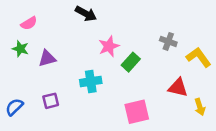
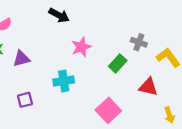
green rectangle: (131, 62) -> (118, 63), moved
yellow arrow: (200, 107) -> (169, 115), moved
pink square: (137, 112) -> (108, 110), turned -30

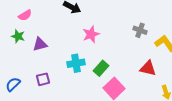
green rectangle: (118, 63) -> (101, 68), moved

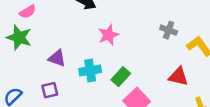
green star: (18, 36) -> (19, 37), size x1.5
purple triangle: (40, 44) -> (57, 58), moved, turned 35

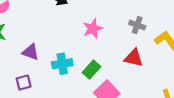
pink star: (109, 35) -> (93, 29), moved
red triangle: (178, 77) -> (134, 58), moved

